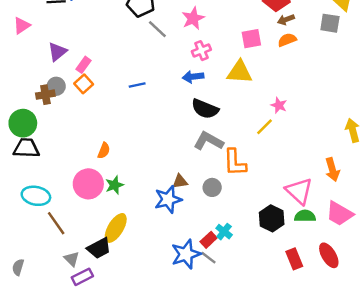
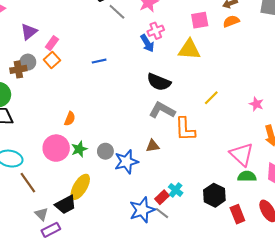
blue arrow: (193, 77) -> (147, 43), moved, turned -114
pink star: (279, 105) -> (256, 104), moved
brown triangle: (180, 182) -> (153, 146), moved
gray circle: (212, 187) -> (105, 151), moved
black hexagon: (272, 218) -> (214, 195), moved

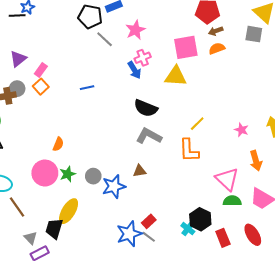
pink square: (200, 20) -> (186, 47), size x1.4
orange L-shape: (185, 129) -> (189, 150), moved
cyan cross: (176, 190) -> (188, 229), moved
black trapezoid: (66, 205) -> (54, 229), turned 135

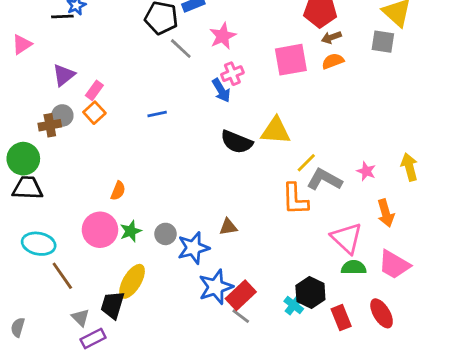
yellow triangle: (176, 76) -> (276, 131), moved
gray L-shape: (149, 136) -> (324, 180), moved
red rectangle: (149, 221) -> (241, 295), size x1.5
blue star: (129, 234) -> (216, 287), moved

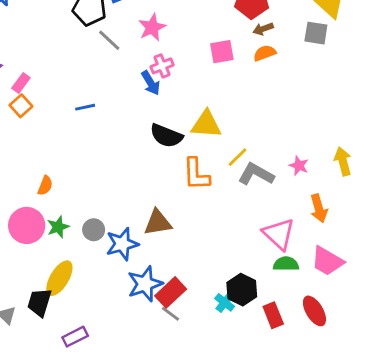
pink square: (291, 60) -> (222, 52), size x0.7
orange L-shape: (295, 199) -> (196, 174), moved
brown triangle: (228, 227) -> (158, 223), size x1.5
purple rectangle: (93, 338) -> (75, 337), moved

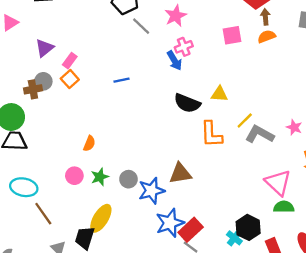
brown arrow: (263, 29) -> (265, 17), turned 105
yellow triangle: (206, 124) -> (219, 94), size x0.7
pink circle: (27, 225) -> (74, 176), size x0.6

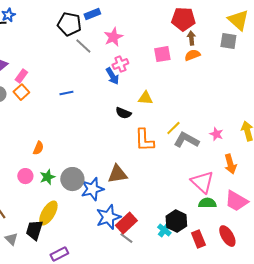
yellow triangle: (219, 94) -> (145, 98), moved
black semicircle: (187, 103) -> (123, 113), size x0.7
gray circle: (128, 179) -> (72, 179), size x1.5

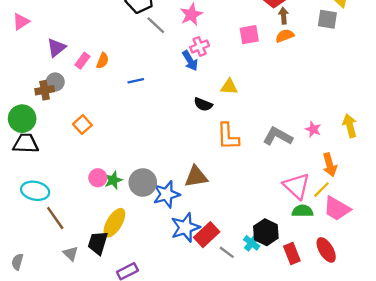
orange square: (21, 92) -> (82, 125), moved
yellow line: (173, 128) -> (321, 190), moved
orange semicircle: (38, 148) -> (103, 61), moved
pink circle: (25, 176) -> (98, 178), moved
gray line: (126, 238) -> (227, 252), moved

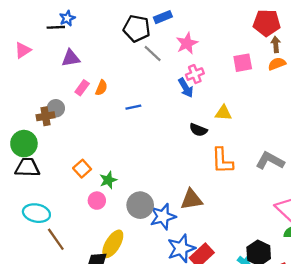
purple triangle: (56, 48) -> (71, 58), moved, turned 30
orange square: (82, 125) -> (82, 169), moved
green star: (113, 180) -> (108, 180), moved

